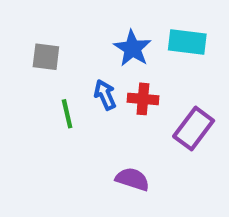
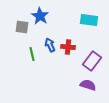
blue star: (132, 48) -> (40, 16), moved
purple semicircle: (132, 179) -> (88, 85), moved

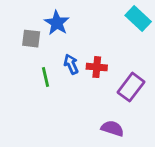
cyan rectangle: (89, 20) -> (138, 19), moved, turned 36
purple semicircle: (88, 85) -> (112, 128), moved

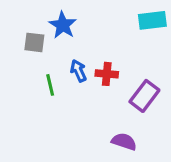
cyan rectangle: (138, 19) -> (152, 20), turned -50

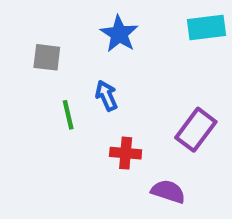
blue star: (63, 25) -> (119, 34), moved
red cross: (107, 74) -> (126, 153), moved

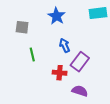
blue arrow: (106, 96) -> (65, 45), moved
purple rectangle: (196, 130) -> (80, 62), moved

